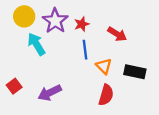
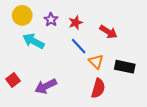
purple star: (55, 21) -> (51, 19), size x0.6
cyan arrow: (36, 44) -> (33, 41), turned -30
blue line: (85, 50) -> (79, 46), turned -36

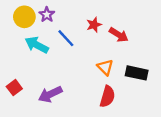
purple star: (51, 19) -> (47, 15), moved
red star: (76, 23) -> (94, 25), moved
blue line: (79, 46) -> (66, 38), moved

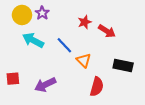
blue line: (66, 38) -> (64, 45), moved
orange triangle: (105, 67) -> (84, 60), moved
red square: (14, 88) -> (13, 79), turned 32

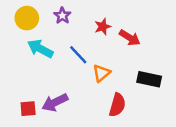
purple star: (42, 13) -> (62, 16), moved
orange triangle: (84, 60) -> (101, 73), turned 35
red square: (13, 79) -> (28, 109), moved

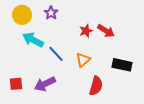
red star: (103, 27) -> (86, 31), moved
blue line: (78, 55) -> (56, 54), moved
red square: (28, 109) -> (16, 84), moved

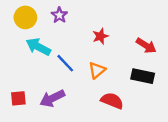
red arrow: (106, 31) -> (146, 46), moved
red semicircle: (96, 86) -> (112, 101), turned -84

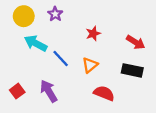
red square: (18, 98) -> (17, 91), turned -32
purple arrow: (52, 98) -> (49, 91), turned 85

